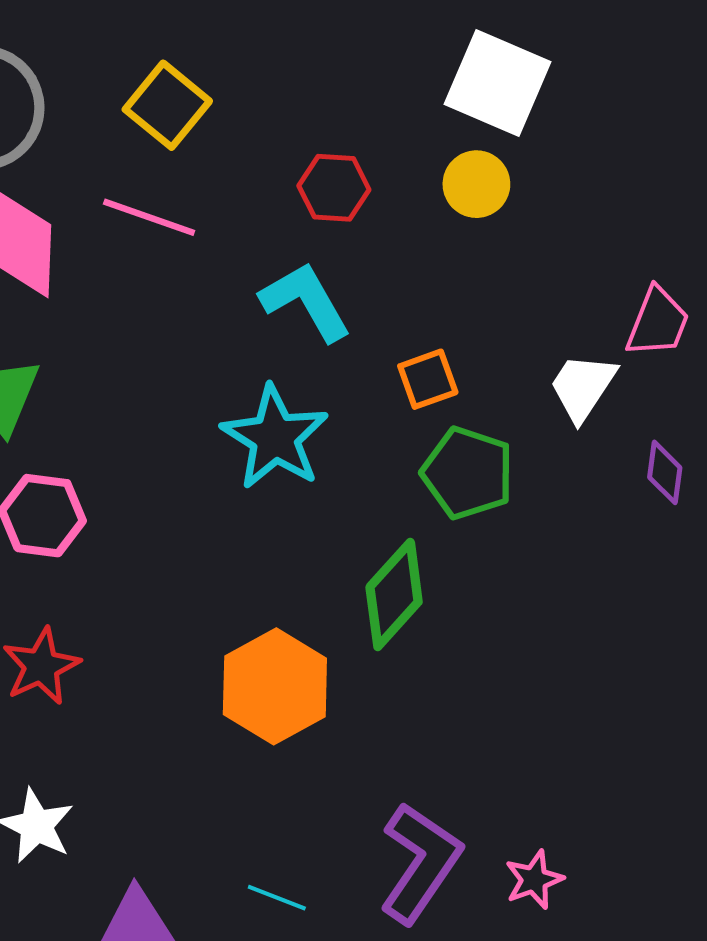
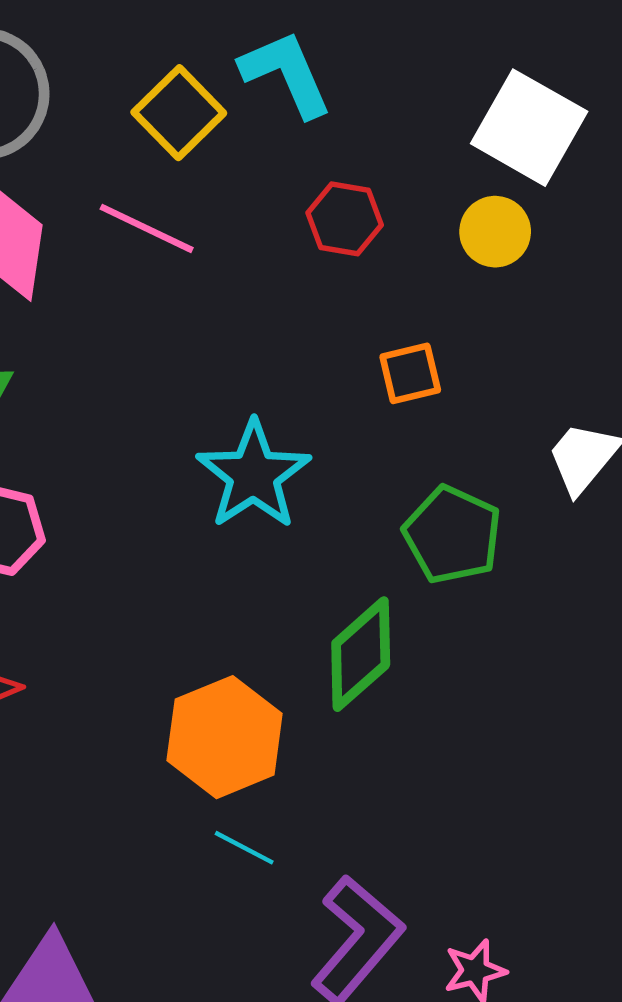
cyan L-shape: (306, 301) -> (286, 74), moved
orange square: (428, 379) -> (410, 373), moved
cyan line: (277, 898) -> (244, 848), moved

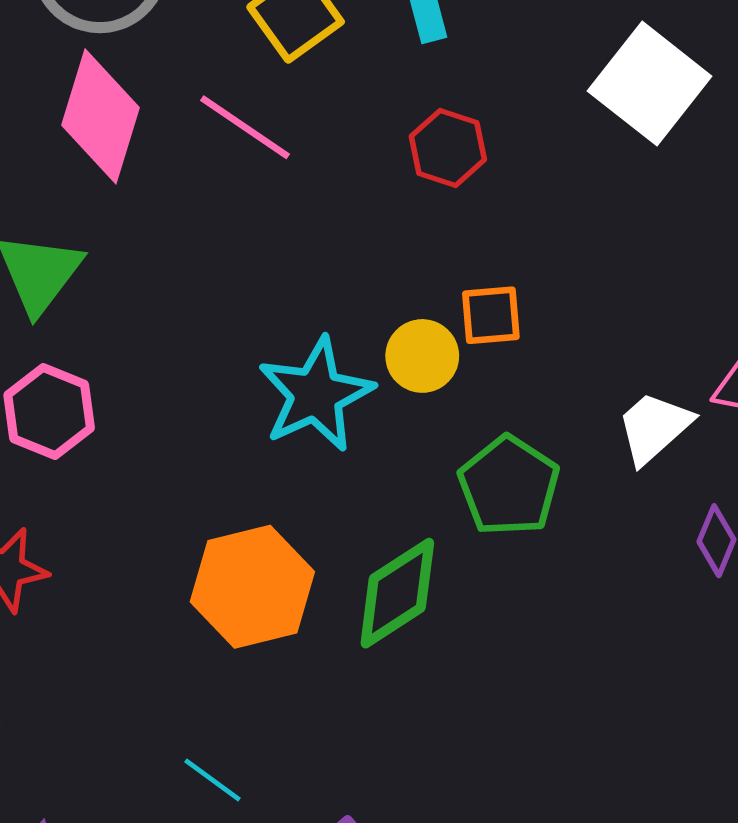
yellow circle: (495, 232) -> (422, 356), moved
orange hexagon: (225, 737) -> (252, 587), moved
cyan line: (244, 848) -> (212, 780), moved

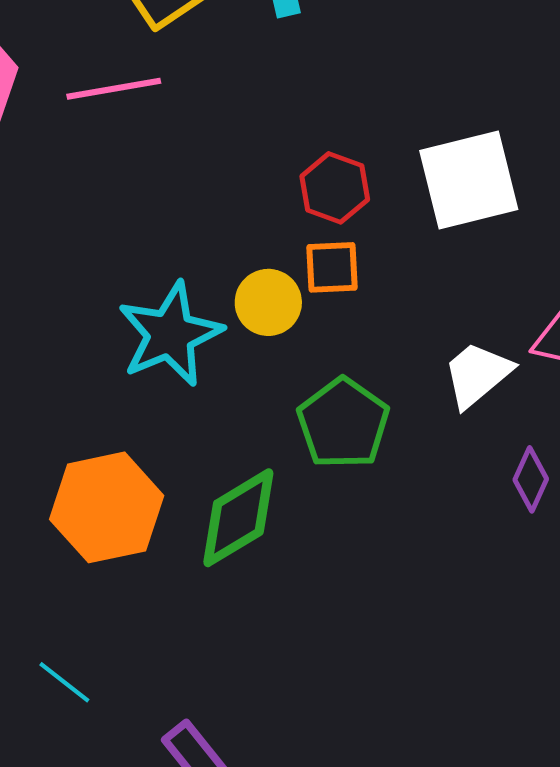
white square: (650, 84) -> (469, 180), moved, turned 36
pink line: (245, 127) -> (114, 89), turned -46
red hexagon: (448, 148) -> (335, 188), moved

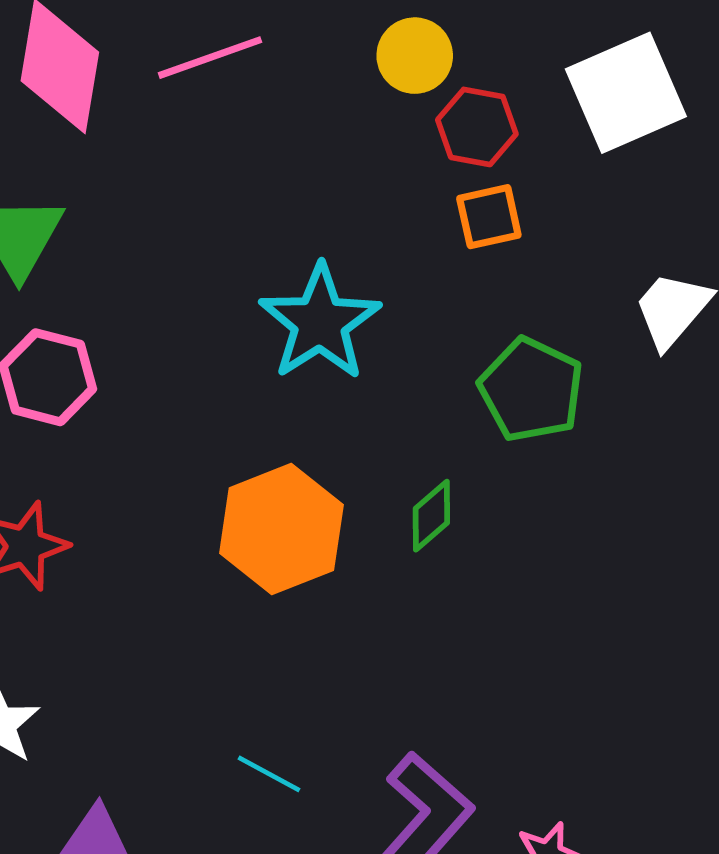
yellow circle: (268, 302) -> (415, 56), moved
green diamond: (238, 518) -> (431, 516), size x0.6
cyan line: (64, 682) -> (269, 774), moved

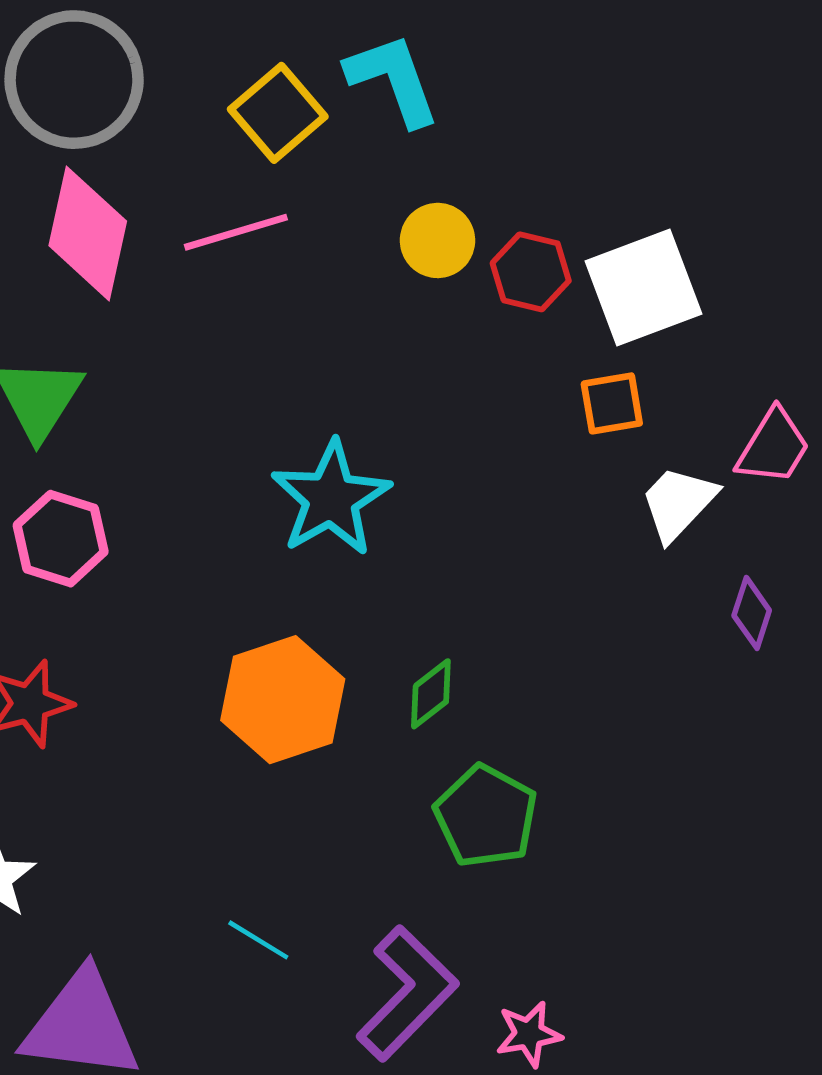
red hexagon: (477, 127) -> (531, 272), moved
orange square: (489, 217) -> (612, 403), moved
green pentagon: (531, 390) -> (486, 816), moved

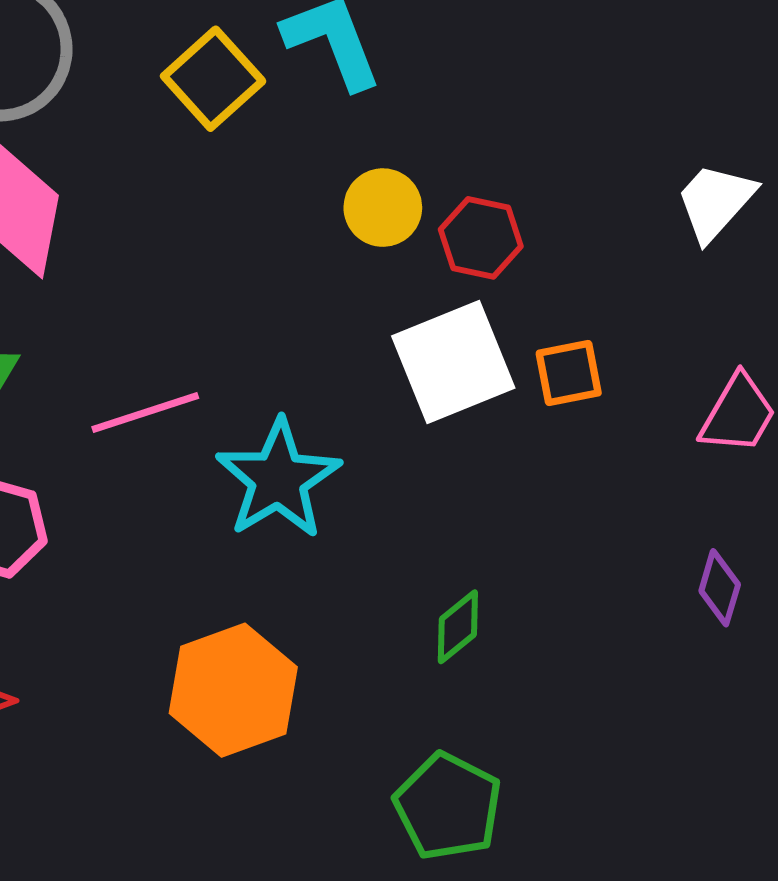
pink line: (236, 232) -> (145, 412), moved
white square: (643, 287) -> (453, 362), moved
white trapezoid: (678, 503) -> (715, 202), moved
green diamond: (431, 694) -> (458, 627), moved

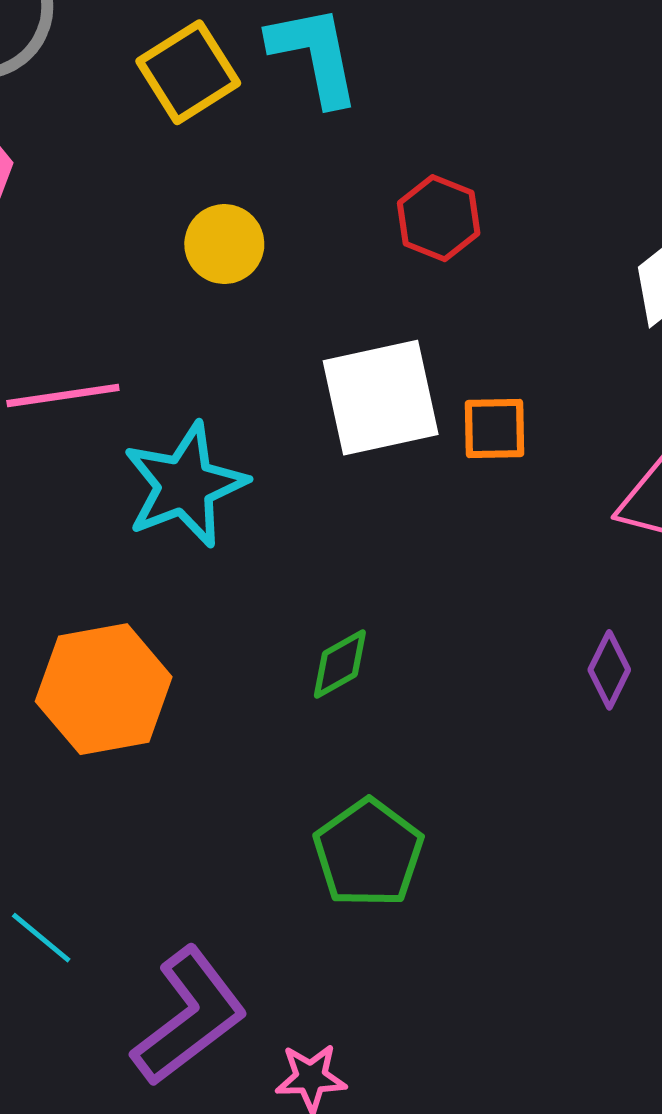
yellow circle: (383, 208) -> (224, 244), moved
red hexagon: (481, 238) -> (439, 218), moved
green pentagon: (448, 806) -> (368, 853), moved

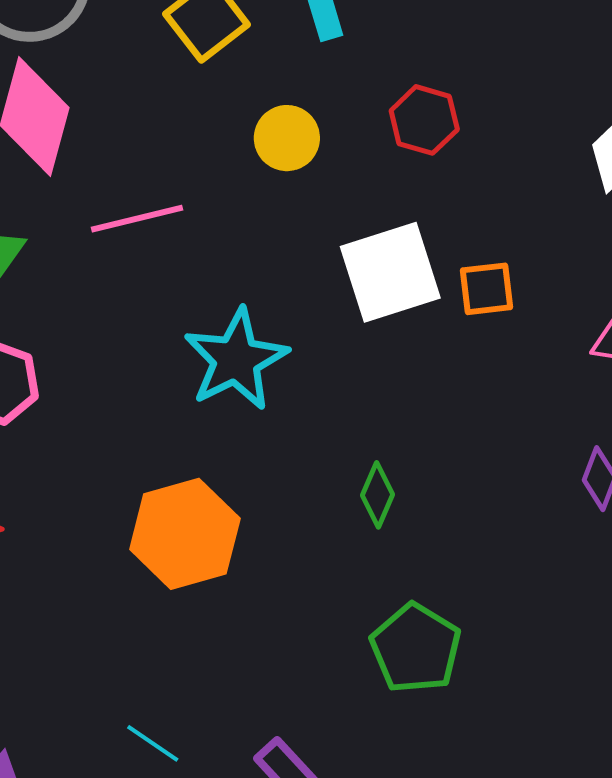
yellow circle: (224, 244) -> (287, 138), moved
pink line: (63, 395) -> (137, 219), moved
green diamond: (340, 664) -> (377, 495), turned -32

